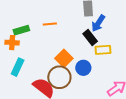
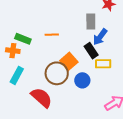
green rectangle: (21, 30) -> (23, 39), turned 35
orange square: (64, 58) -> (69, 61), moved
brown circle: (59, 77) -> (57, 73), moved

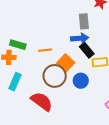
orange line: (52, 35) -> (45, 50), moved
blue arrow: (100, 37) -> (80, 38), moved, turned -126

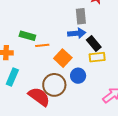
green rectangle: (18, 45) -> (27, 36), moved
black rectangle: (87, 50) -> (94, 43), moved
brown circle: (55, 76) -> (54, 85), moved

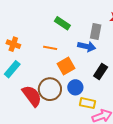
green rectangle: (27, 36) -> (62, 23), moved
black rectangle: (94, 43) -> (101, 71), moved, turned 56
yellow rectangle: (97, 57) -> (87, 103), moved

